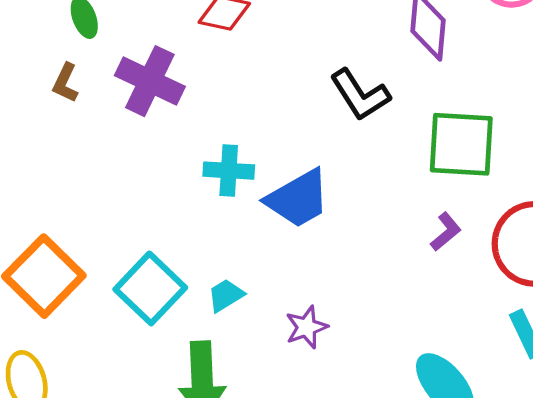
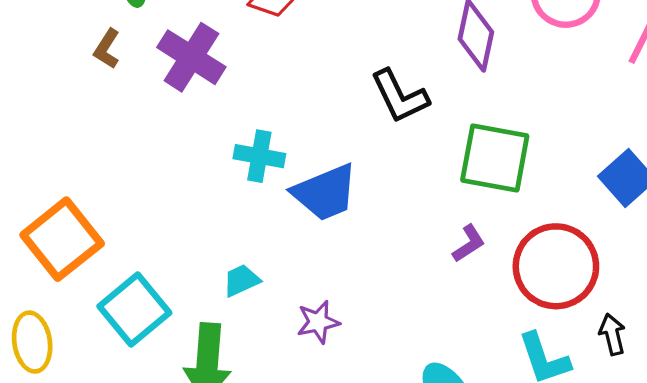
cyan square: (150, 288) -> (134, 310), moved

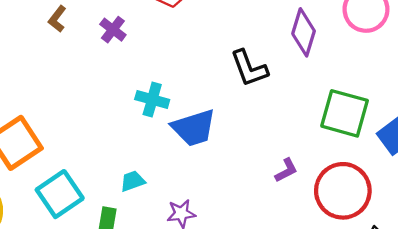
purple cross: (191, 57) -> (113, 30), size x0.6
green square: (495, 158) -> (345, 113), moved

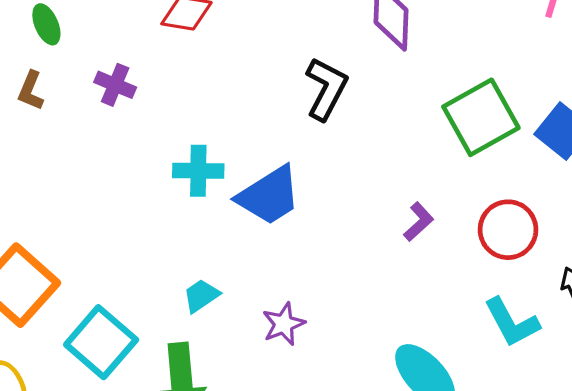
black L-shape: (249, 68) -> (326, 89), turned -117
green square: (345, 113) -> (481, 117), turned -30
red circle: (343, 191) -> (508, 230), size x0.7

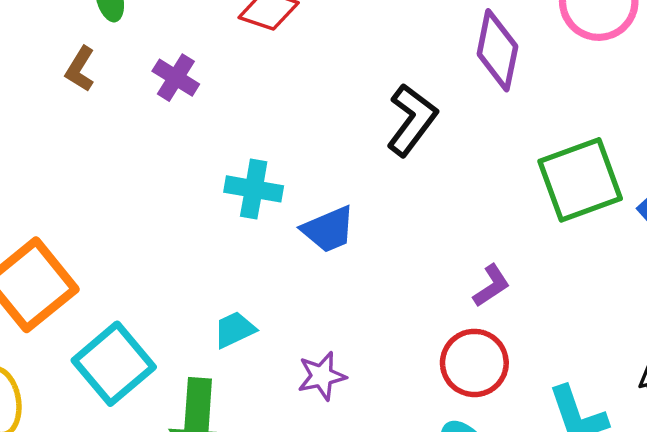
blue trapezoid: (269, 196) -> (328, 229), size x0.7
red circle: (508, 230) -> (474, 363), moved

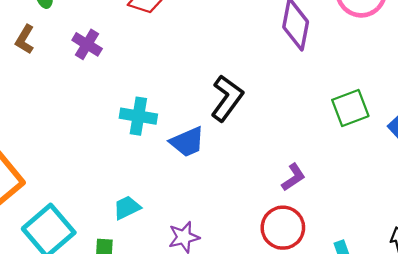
black L-shape: (412, 120) -> (227, 98), moved
green square: (580, 180) -> (350, 108), size x0.7

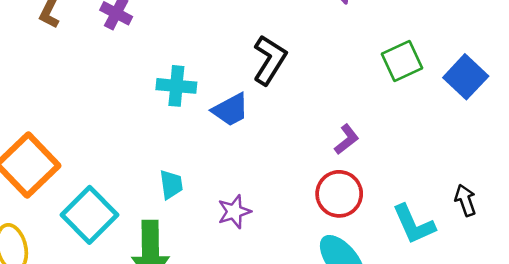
cyan trapezoid: (127, 208) -> (171, 184), turned 112

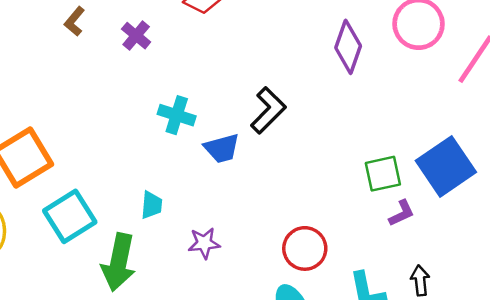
green square: (402, 61) -> (383, 174), moved
blue square: (466, 77) -> (446, 166), size x1.4
purple L-shape: (347, 139) -> (402, 213), moved

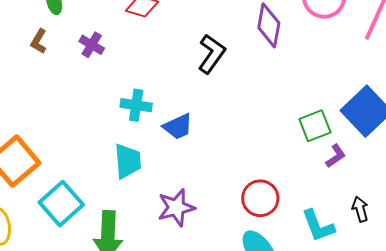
black L-shape: (268, 110) -> (212, 54), moved
cyan trapezoid: (151, 205) -> (128, 161), moved, size x1.5
purple star: (204, 243) -> (176, 208), size x1.4

